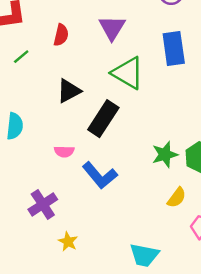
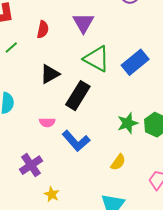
blue rectangle: (174, 48) -> (135, 62), moved, turned 60
yellow semicircle: (177, 198) -> (118, 162), moved

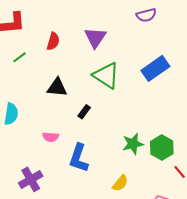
blue rectangle: (135, 62) -> (155, 68), moved
black triangle: (50, 74) -> (57, 88), turned 30
black rectangle: (78, 96) -> (84, 112), size x0.5
blue L-shape: (76, 141) -> (79, 158), turned 56

